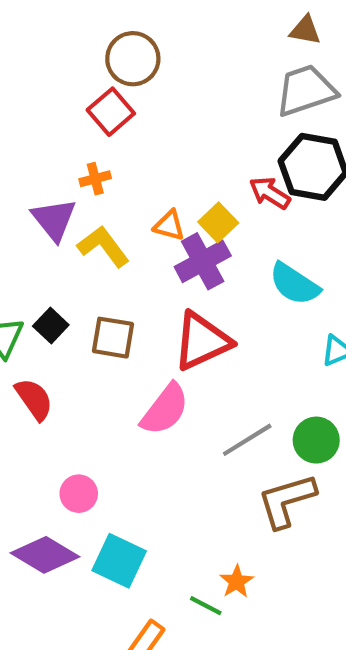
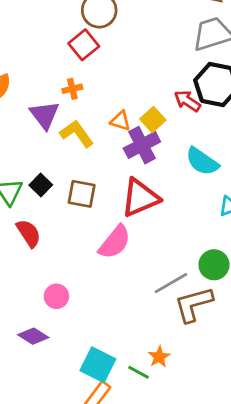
gray line: (247, 440) -> (171, 283), moved
purple diamond: (45, 555) -> (33, 336), size x0.7
cyan square: (119, 561) -> (98, 365), moved

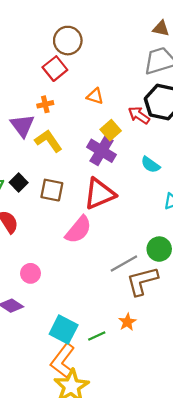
orange triangle: (120, 121) -> (95, 96), moved
purple cross: (142, 145) -> (101, 151), turned -32
cyan semicircle: (202, 161) -> (150, 165), size x0.7
orange star: (159, 357) -> (127, 322), moved
green line: (138, 372) -> (97, 336), turned -54

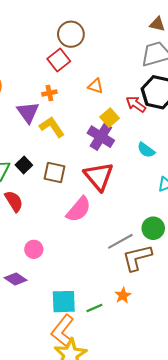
red triangle: (100, 194) -> (99, 176), turned -48
cyan square: (64, 329) -> (64, 302), turned -30

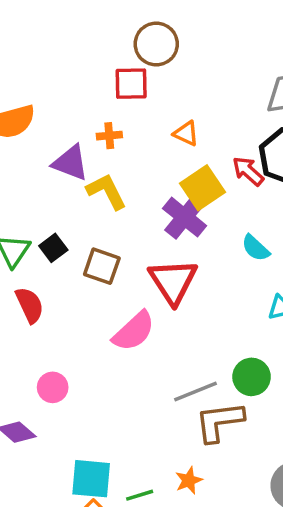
red square: (59, 60) -> (131, 84), turned 30
purple triangle: (28, 112) -> (70, 163), turned -40
yellow square: (110, 118) -> (203, 188), size x1.4

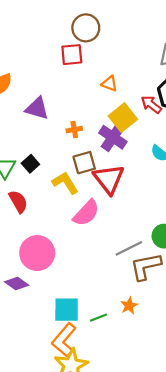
orange cross: (109, 136) -> (74, 130), moved
yellow L-shape: (107, 191) -> (65, 183), moved
brown square: (102, 266) -> (84, 163), moved, turned -30
pink circle: (53, 387) -> (37, 253), size x1.8

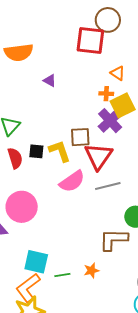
red square: (72, 55) -> (90, 40), size x1.4
purple triangle: (37, 108) -> (50, 81), size x0.6
orange cross: (74, 130) -> (106, 94), moved
black square: (30, 164) -> (36, 151), moved, turned 35
gray line: (129, 248) -> (108, 186), moved

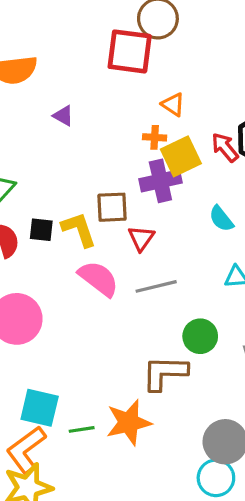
purple cross: (110, 121) -> (160, 181), turned 30
red triangle: (98, 156) -> (141, 238), size x0.6
pink semicircle: (72, 181) -> (99, 279), turned -108
orange star: (91, 270) -> (129, 423), size x1.8

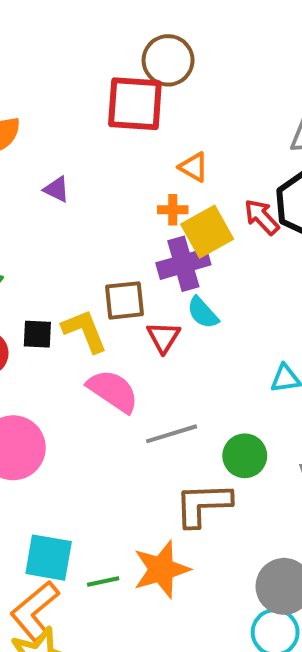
cyan semicircle: (221, 219) -> (203, 313), moved
gray line: (156, 286) -> (172, 434), moved

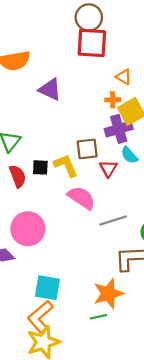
brown circle: (168, 60) -> (89, 17), moved
purple triangle: (57, 189) -> (50, 89), size x1.6
green line: (103, 582) -> (98, 317), moved

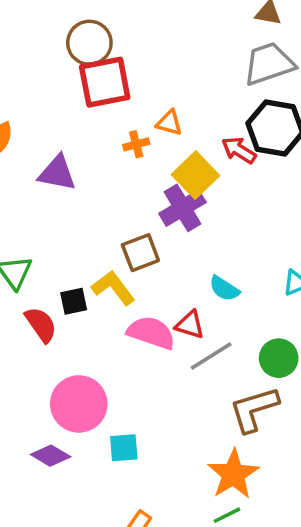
orange cross: (113, 100) -> (136, 144), moved
cyan semicircle: (129, 155) -> (224, 289), moved
red triangle: (108, 168) -> (190, 325), moved, turned -30
cyan square: (47, 288) -> (124, 448), moved, size x0.7

